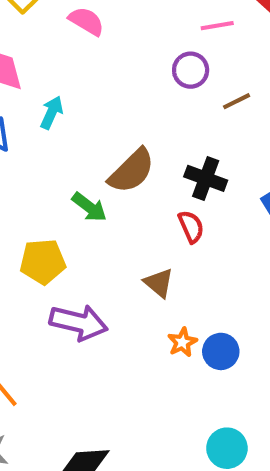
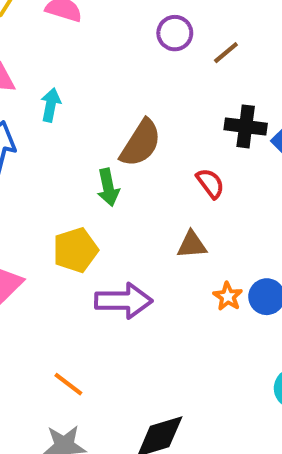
black cross: (206, 178) -> (246, 126), moved
green arrow: (89, 207) -> (108, 187), turned 54
brown triangle: (159, 283) -> (192, 245), turned -32

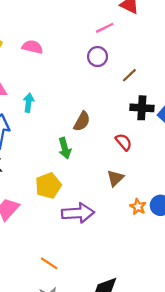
brown line: (226, 53) -> (129, 75), moved
brown semicircle: (141, 143) -> (82, 121), size x0.7
brown triangle: (192, 245) -> (115, 178), turned -36

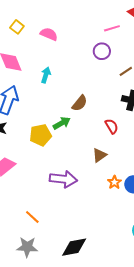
cyan arrow: (29, 103) -> (46, 75), moved
green arrow: (65, 148) -> (62, 123), turned -114
yellow pentagon: (48, 186) -> (41, 135), moved

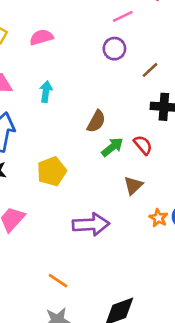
pink semicircle: (49, 34) -> (41, 37), turned -30
green arrow: (62, 123) -> (112, 147), moved

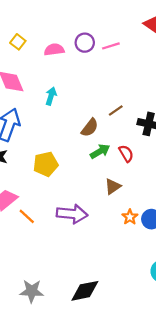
pink line: (123, 16) -> (111, 46), moved
purple circle: (114, 49) -> (85, 43), moved
brown line: (150, 70) -> (116, 110), moved
orange line: (58, 281) -> (27, 216), moved

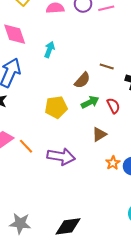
brown line: (116, 110) -> (107, 66), turned 48
yellow pentagon: (46, 164) -> (56, 107), moved
orange line: (27, 216) -> (26, 146), moved

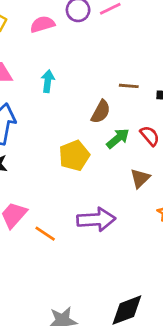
orange line: (26, 146) -> (45, 234), moved

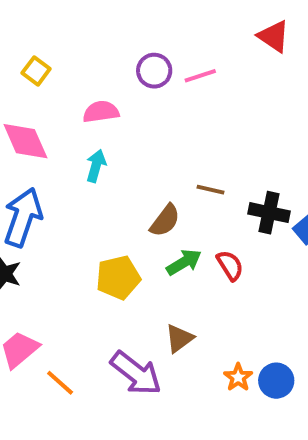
pink semicircle: (42, 24) -> (101, 112), moved
brown triangle: (140, 178) -> (179, 338), moved
purple arrow: (96, 219) -> (136, 373), turned 33

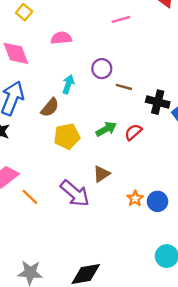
purple circle: (154, 71) -> (102, 69), moved
cyan arrow: (96, 166) -> (68, 84), moved
brown semicircle: (165, 221) -> (50, 107), moved
red semicircle: (230, 265) -> (133, 132), turned -102

